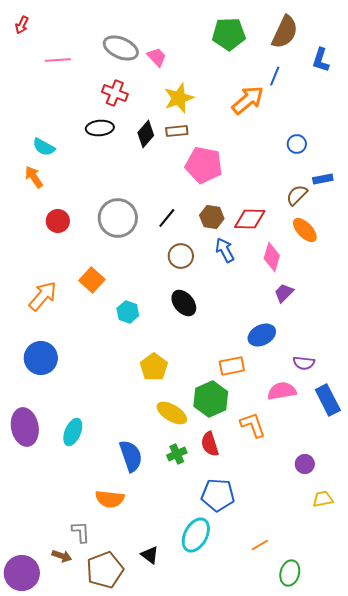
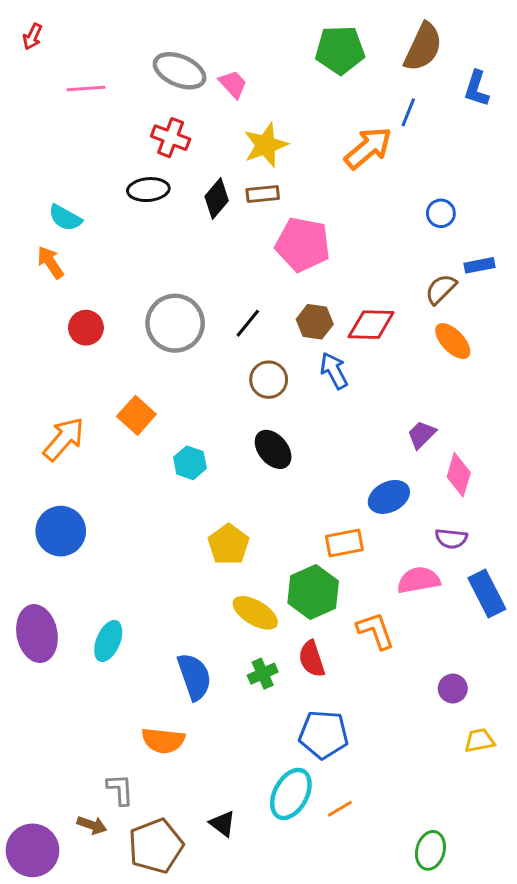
pink diamond: (272, 257) -> (459, 475), moved
orange line: (260, 545) -> (340, 809), moved

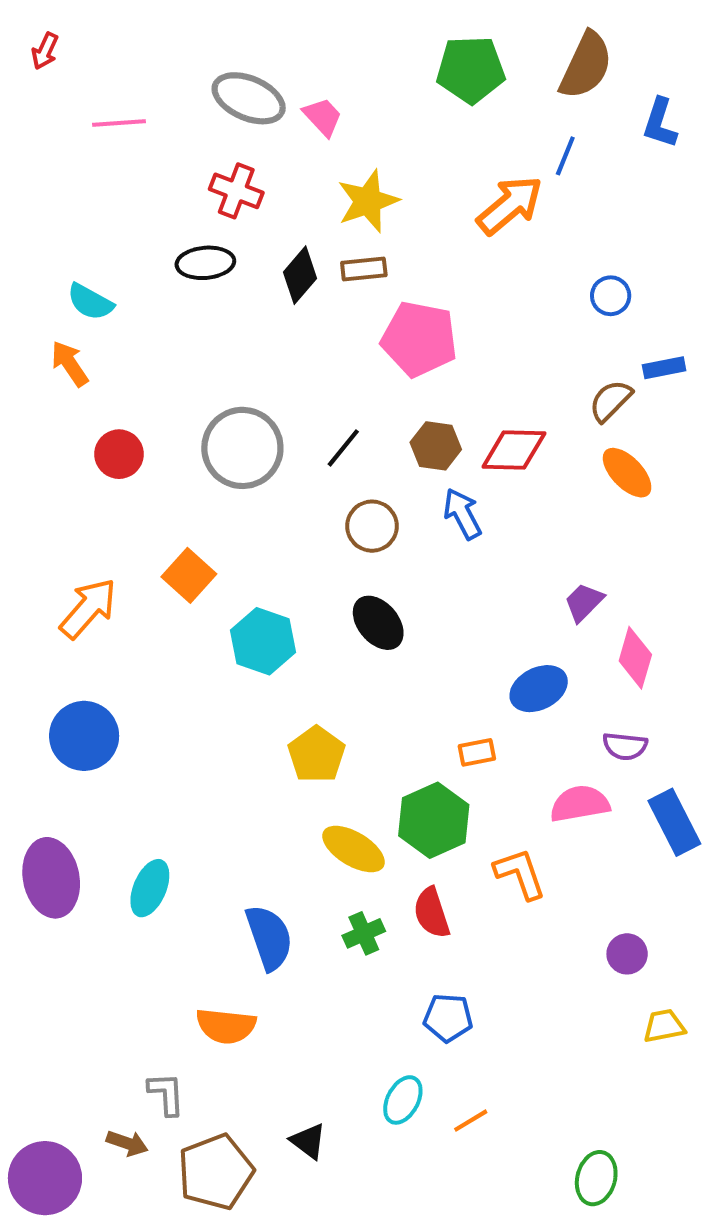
cyan hexagon: (190, 463) -> (263, 641), size x1.4
orange rectangle: (344, 543) -> (477, 752), size x0.7
blue pentagon: (324, 735) -> (448, 1018), size x0.7
cyan ellipse: (291, 794) -> (403, 1100), size x0.7

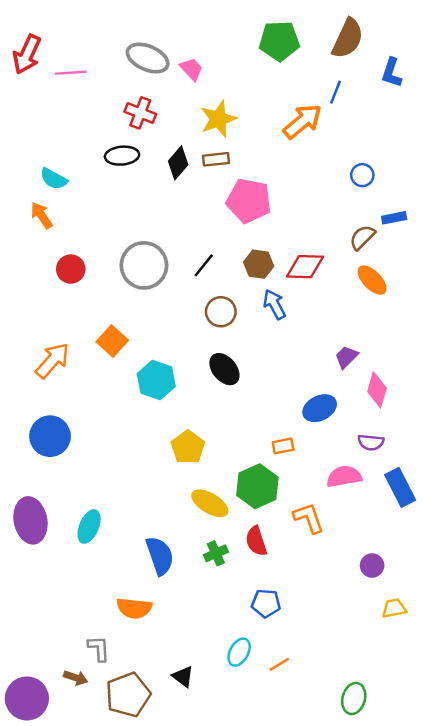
red arrow: (45, 51) -> (27, 54), moved, size x1.8

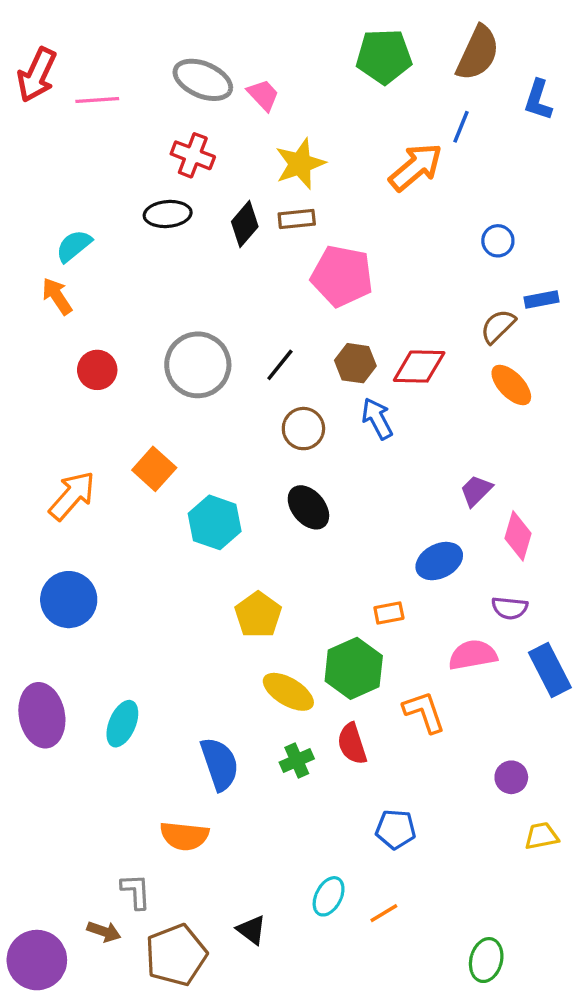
cyan semicircle: (54, 179) -> (74, 246), turned 112
blue pentagon: (266, 603) -> (396, 829), moved

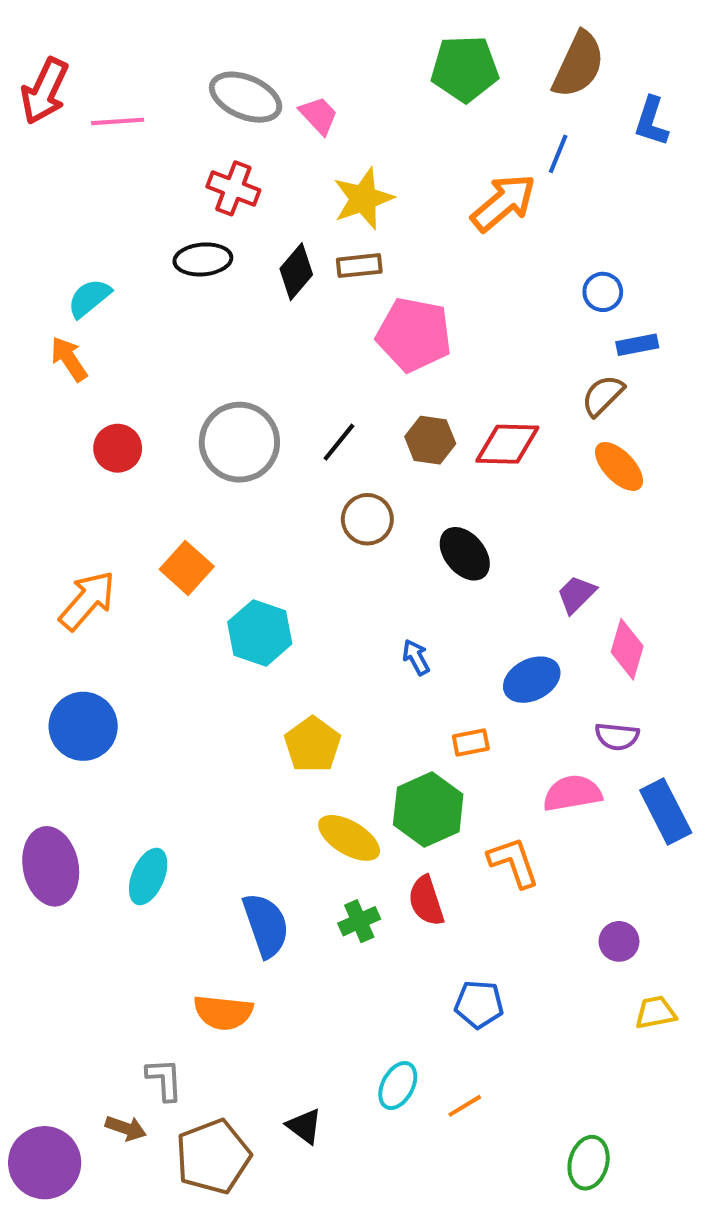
blue rectangle: (541, 299) -> (637, 345), moved
blue arrow: (377, 419) -> (416, 657), moved, size x0.7
black ellipse: (308, 507) -> (465, 554), moved

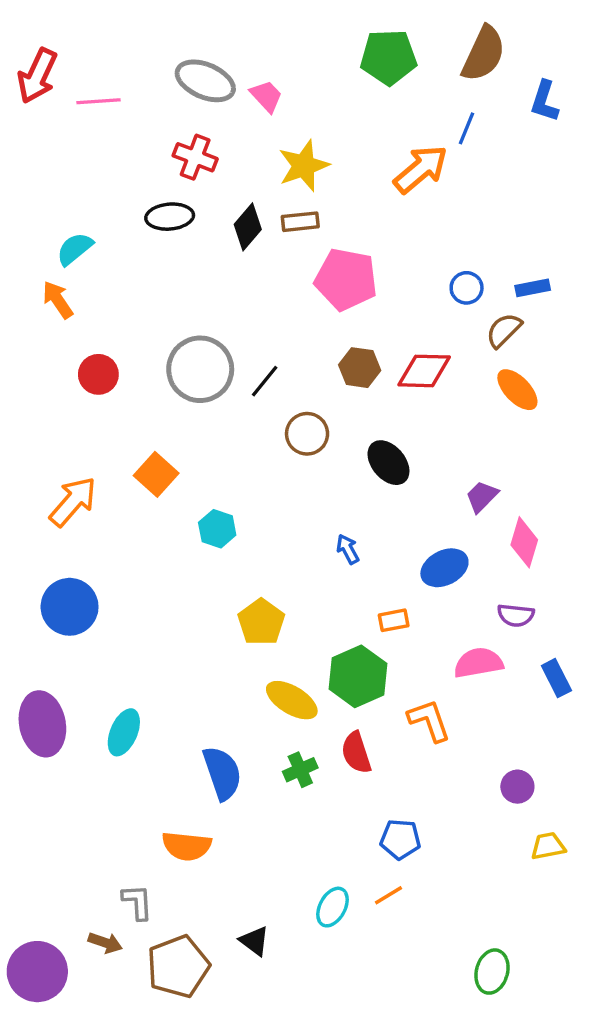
blue circle: (603, 292) -> (467, 288), moved
black line: (339, 442) -> (265, 381), moved
cyan hexagon: (260, 633) -> (217, 529), size x0.7
blue rectangle: (666, 812) -> (556, 678), size x0.7
orange line: (465, 1106) -> (388, 895), moved

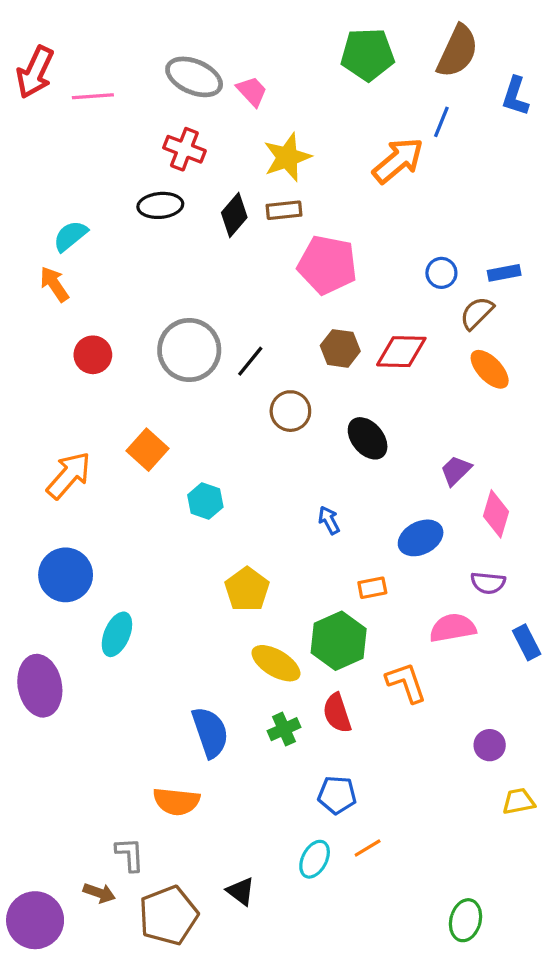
cyan ellipse: (124, 732) -> (117, 634), moved
blue pentagon: (400, 839) -> (337, 795), moved

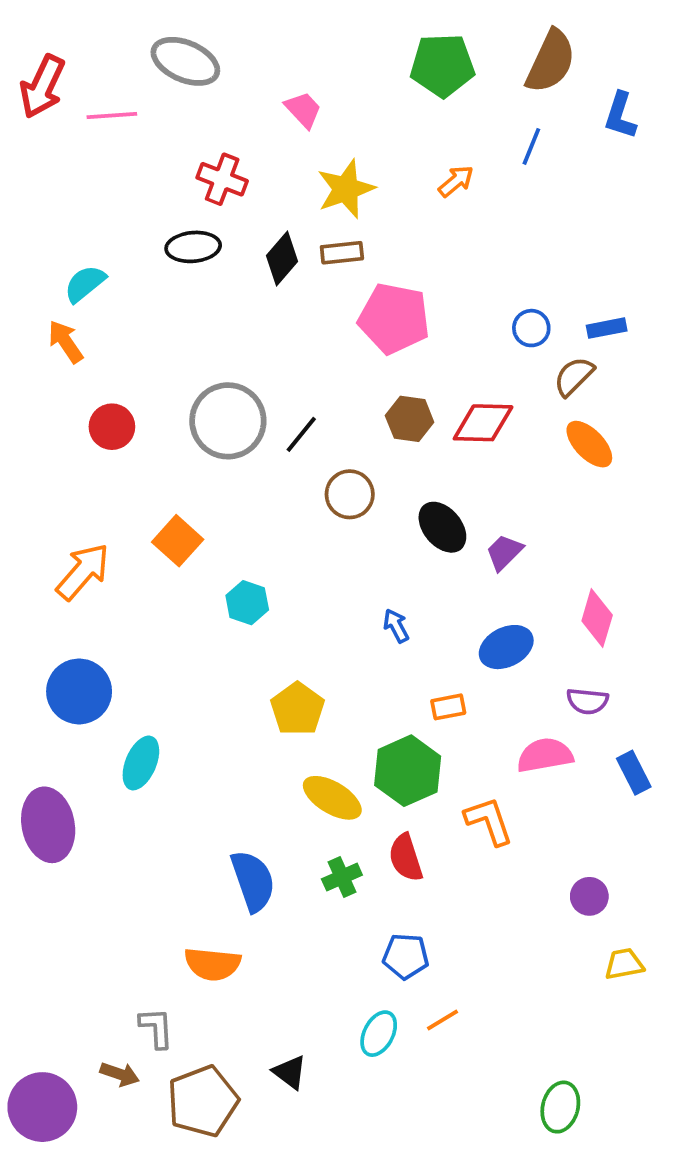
gray ellipse: (194, 77) -> (185, 61), moved
orange arrow: (398, 160) -> (456, 181), moved, size x0.6
purple trapezoid: (456, 470) -> (504, 552), moved

